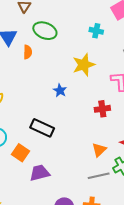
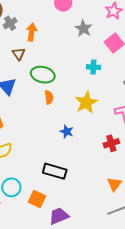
orange semicircle: (28, 52) -> (49, 97), moved

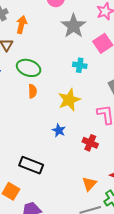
gray star: (83, 29) -> (74, 26), size x1.4
blue star: (67, 132) -> (59, 130), moved
red cross: (111, 143) -> (90, 143), turned 35

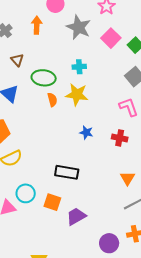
orange arrow: (22, 25) -> (37, 25), moved
cyan cross: (80, 65) -> (79, 67), moved
yellow star: (69, 100) -> (77, 95), moved, turned -30

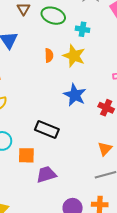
green ellipse: (44, 78) -> (53, 16), moved
blue star: (86, 132) -> (75, 95), size x1.6
orange square: (52, 202) -> (26, 155), turned -30

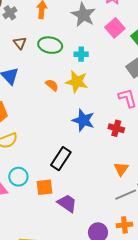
orange semicircle: (49, 55) -> (52, 85), turned -40
black rectangle: (47, 129) -> (61, 159), turned -70
purple trapezoid: (46, 174) -> (67, 203), turned 60

